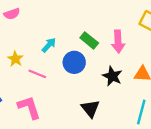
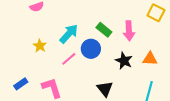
cyan arrow: (49, 45) -> (69, 34), size x1.5
pink line: (37, 74) -> (69, 59), moved, turned -63

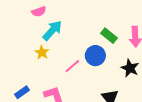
cyan arrow: (69, 34) -> (52, 30), moved

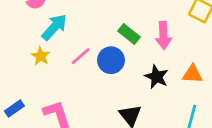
pink line: (72, 66) -> (81, 56), moved

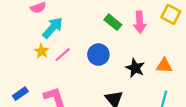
green rectangle: (129, 34) -> (113, 22), moved
pink arrow: (163, 35) -> (140, 22), moved
pink line: (81, 56) -> (63, 55), moved

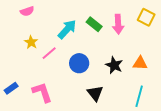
cyan arrow: (53, 28) -> (67, 29), moved
yellow star: (42, 51) -> (31, 42), moved
blue circle: (98, 55) -> (79, 63), moved

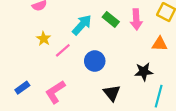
orange triangle: (140, 63) -> (160, 44), moved
black star: (114, 65) -> (144, 72), moved, turned -30
pink L-shape: (42, 92) -> (55, 92), turned -105

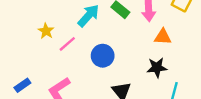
orange triangle: (160, 44) -> (163, 37), moved

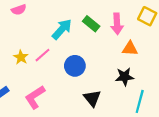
yellow star: (46, 31) -> (21, 57), moved

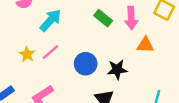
cyan arrow: (62, 29) -> (50, 20), moved
black star: (125, 77) -> (117, 70), moved

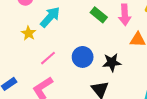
pink line: (50, 52) -> (48, 58), moved
yellow star: (27, 54) -> (29, 33), moved

